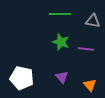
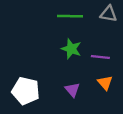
gray triangle: (93, 21) -> (109, 14), moved
orange triangle: (90, 85) -> (105, 83), moved

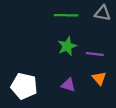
green star: (71, 49) -> (67, 46), turned 30
purple triangle: (72, 90) -> (68, 85), turned -32

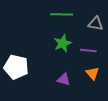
gray triangle: (103, 13) -> (96, 24), moved
white pentagon: (24, 86) -> (16, 67), moved

